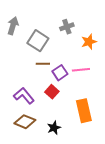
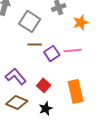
red square: (52, 92) -> (44, 85), moved

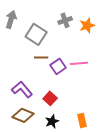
orange star: (81, 22) -> (87, 25), moved
orange rectangle: (76, 91) -> (82, 120), moved, size x0.6

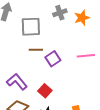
gray square: (36, 34) -> (31, 27), turned -35
pink line: (79, 63) -> (86, 56), moved

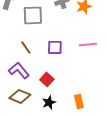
brown line: (36, 50) -> (26, 47), moved, turned 56
purple square: (53, 59) -> (55, 47), turned 35

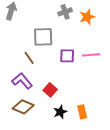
gray square: (33, 15) -> (43, 37), moved
purple square: (55, 47) -> (67, 56), moved
black star: (49, 102) -> (60, 112), moved

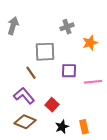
orange star: (87, 17) -> (90, 43), moved
pink line: (91, 55) -> (93, 82), moved

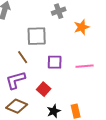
purple square: (69, 71) -> (55, 62), moved
purple L-shape: (24, 96) -> (16, 80), turned -65

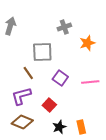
purple square: (55, 62) -> (60, 78), turned 35

